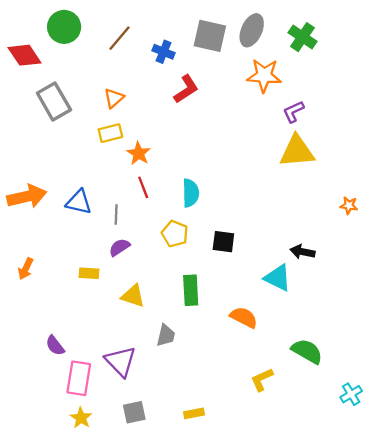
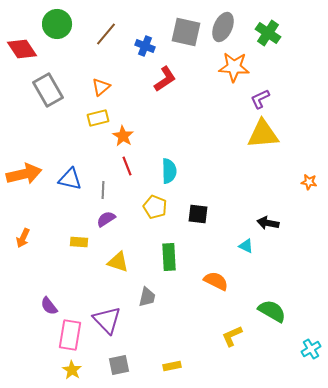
cyan triangle: (278, 278) -> (246, 246), size x0.6

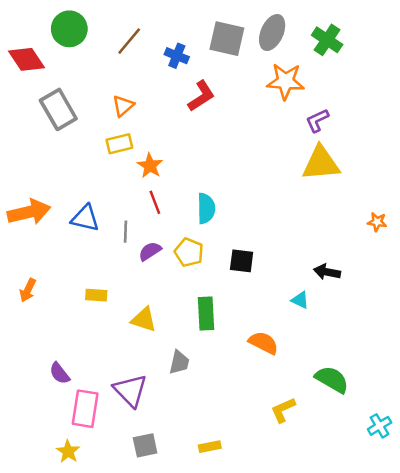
purple semicircle: (106, 219) -> (150, 251), moved
yellow star: (72, 370) -> (68, 451), moved

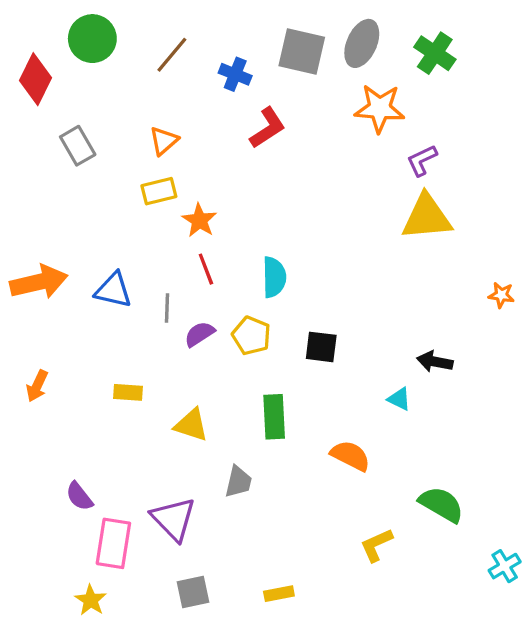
red diamond: (27, 59) -> (36, 79), turned 60
gray rectangle: (58, 109) -> (78, 146), size x0.7

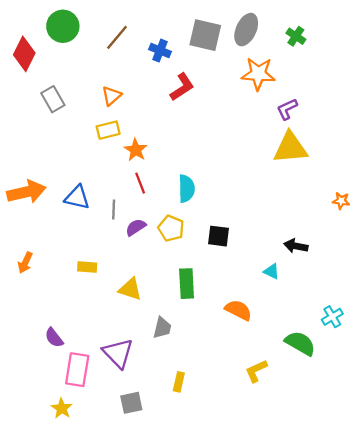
green cross: (435, 53) -> (296, 36), size x0.7
cyan cross: (505, 566) -> (332, 317), moved
yellow rectangle: (279, 594) -> (179, 382), moved, turned -66

